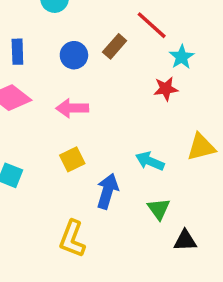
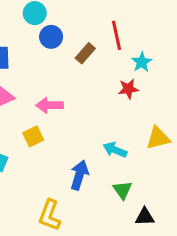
red line: (152, 25) -> (116, 35), turned 36
blue circle: (74, 55) -> (51, 37), moved
yellow square: (72, 159) -> (33, 136), moved

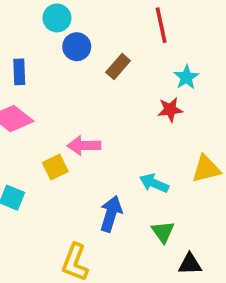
red line: (116, 35) -> (161, 25), moved
pink arrow: (50, 105) -> (84, 146), moved

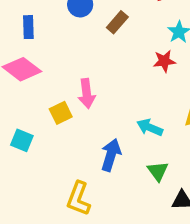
pink arrow: (84, 146) -> (87, 93), turned -96

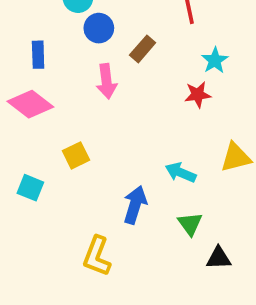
pink arrow: (87, 93) -> (106, 81), moved

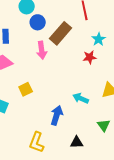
brown rectangle: (143, 49) -> (61, 33), size x1.6
green triangle: (190, 224) -> (104, 125), moved
black triangle: (219, 258) -> (77, 142), moved

